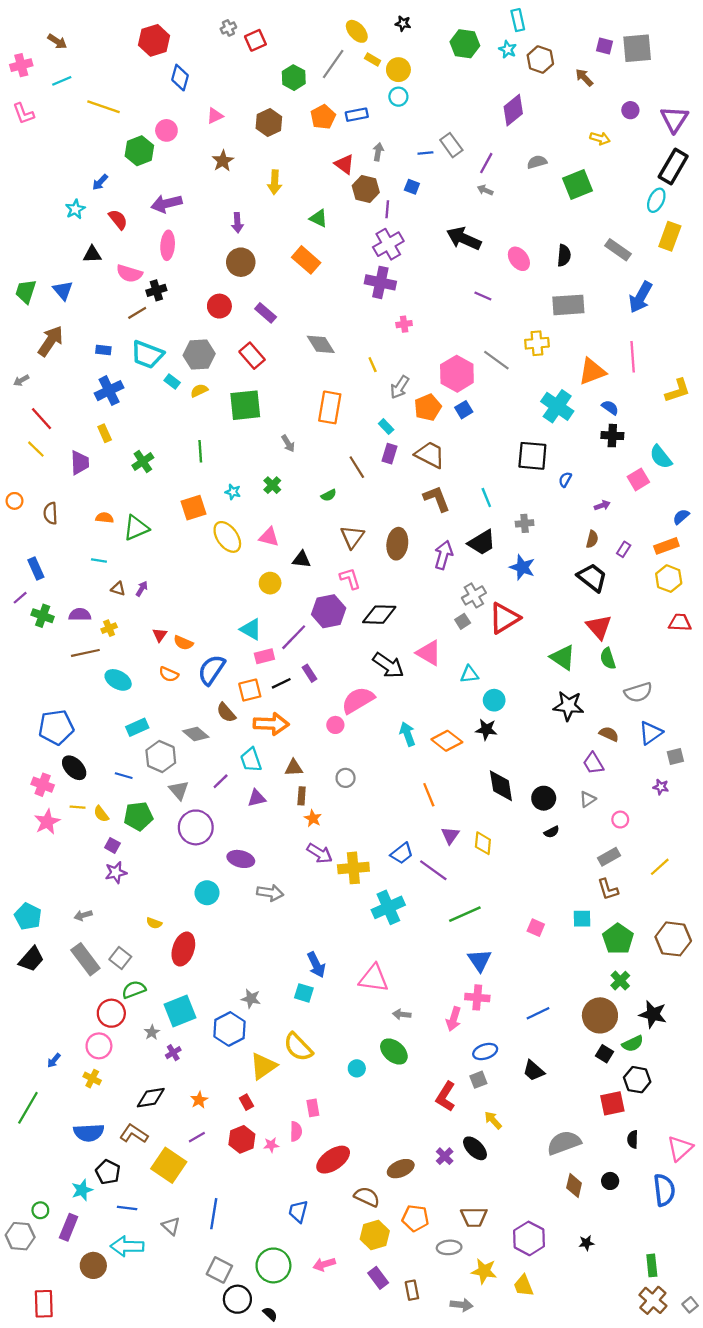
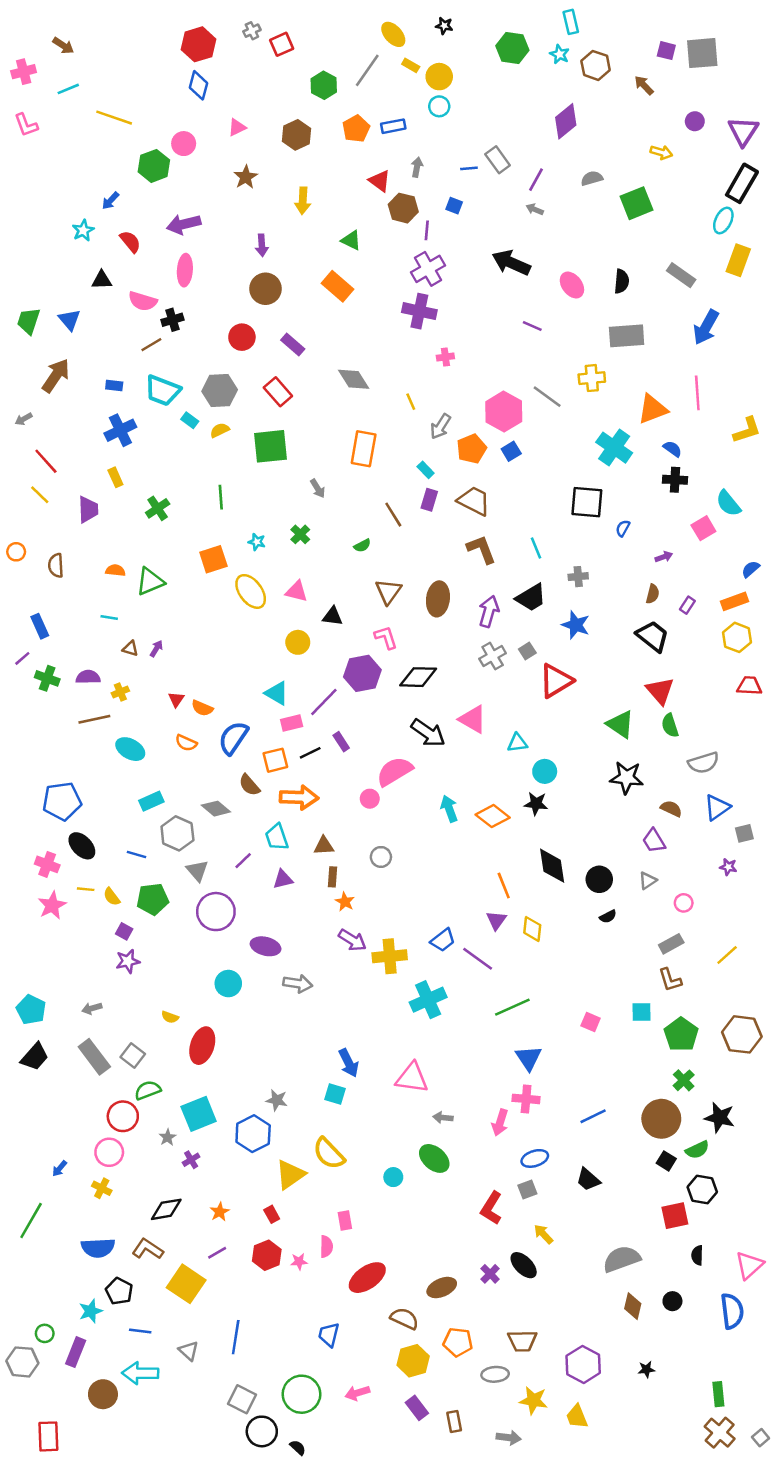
red hexagon: (154, 40) -> (199, 44), moved
gray cross: (474, 595) -> (493, 656), moved
gray square: (463, 621) -> (527, 651), moved
orange line: (429, 795) -> (504, 886), moved

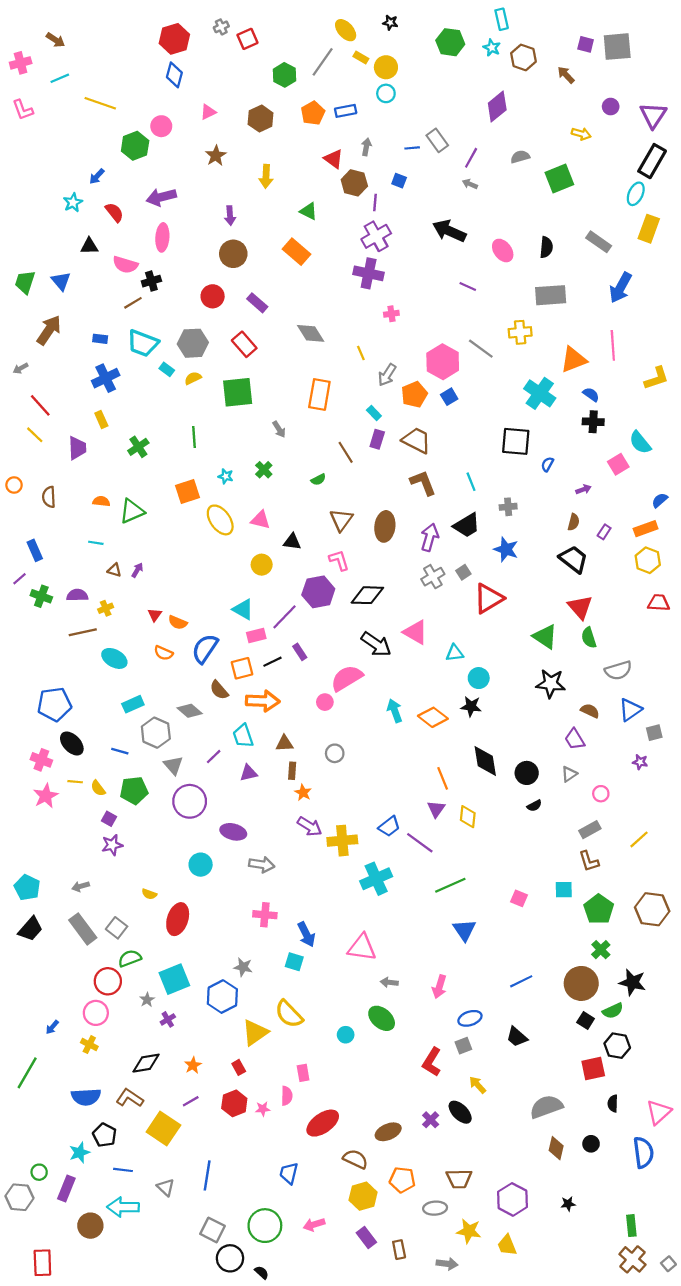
pink cross: (526, 1099) -> (265, 915), moved

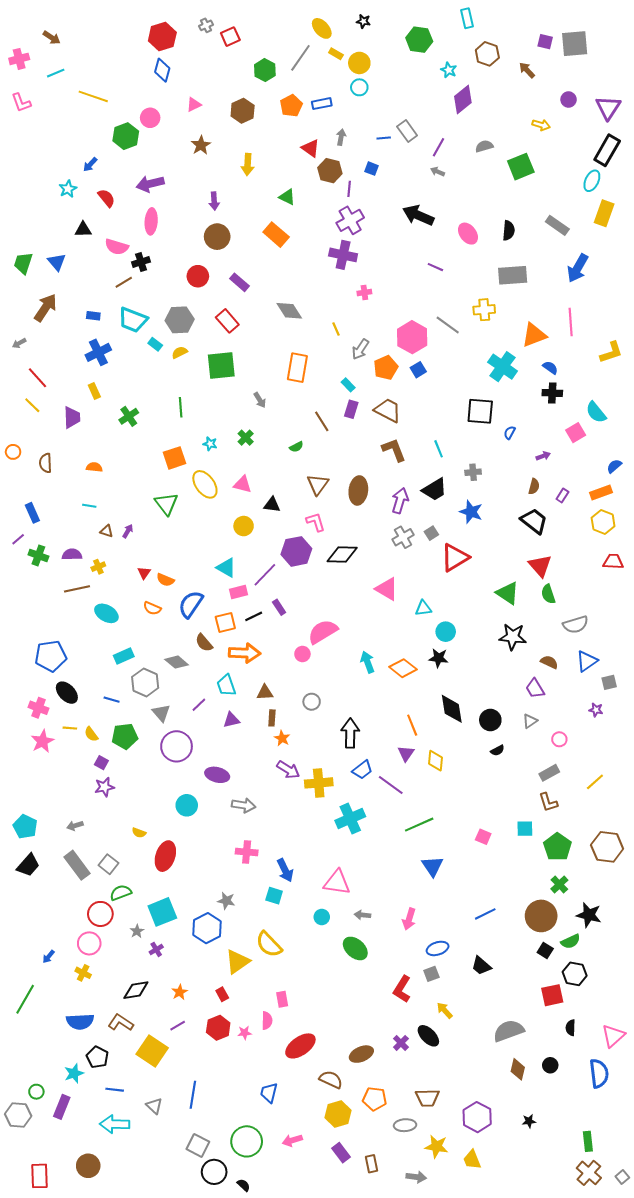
cyan star: (492, 48) -> (449, 70), moved
green triangle: (132, 511) -> (166, 504), moved, turned -45
black arrow: (376, 644) -> (350, 733), moved, turned -124
cyan circle: (346, 1035) -> (322, 917), moved
brown circle: (90, 1226) -> (88, 1166), moved

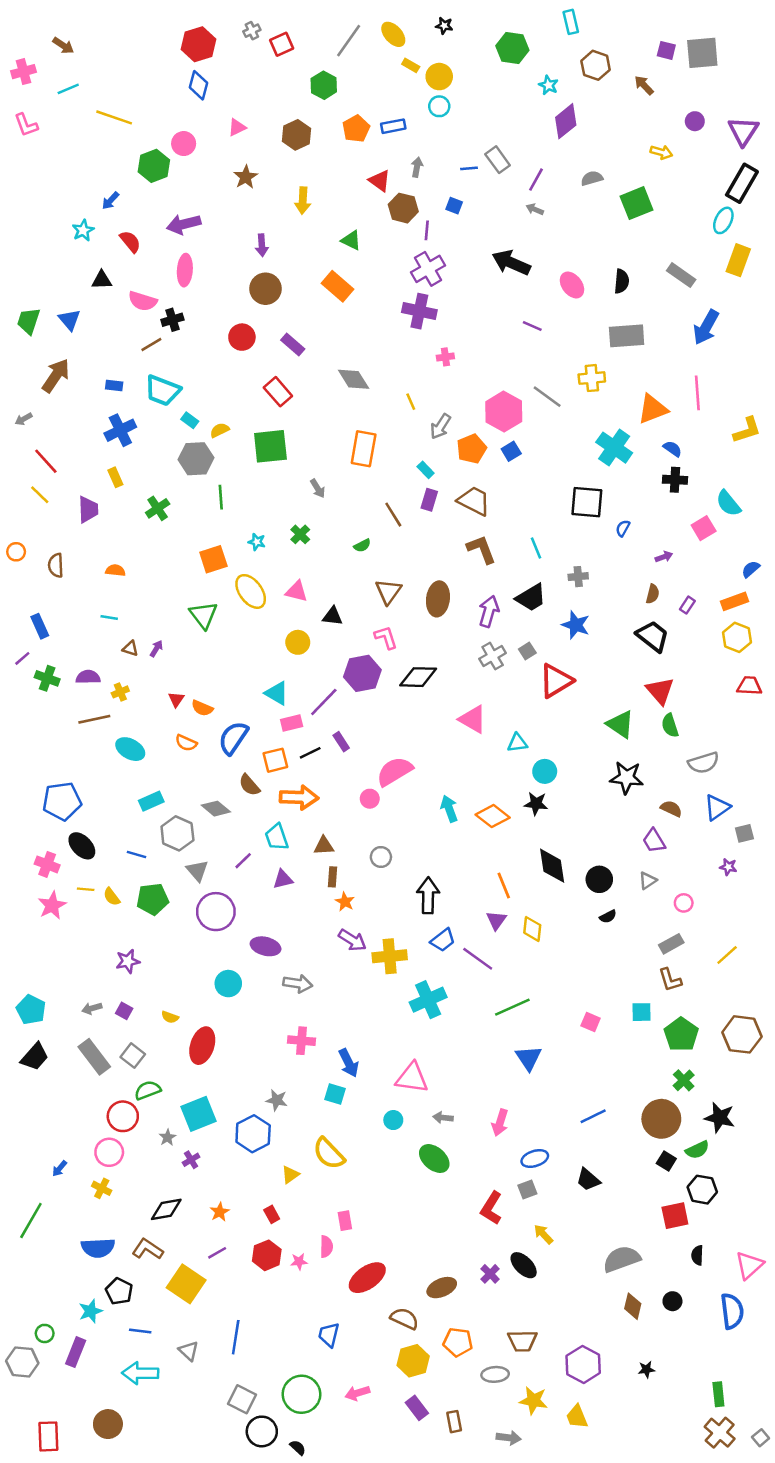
gray line: (300, 58) -> (349, 41), moved
gray hexagon: (180, 320) -> (196, 459), moved
purple square: (101, 763) -> (124, 1011), moved
yellow triangle: (237, 962) -> (290, 1175), size x0.6

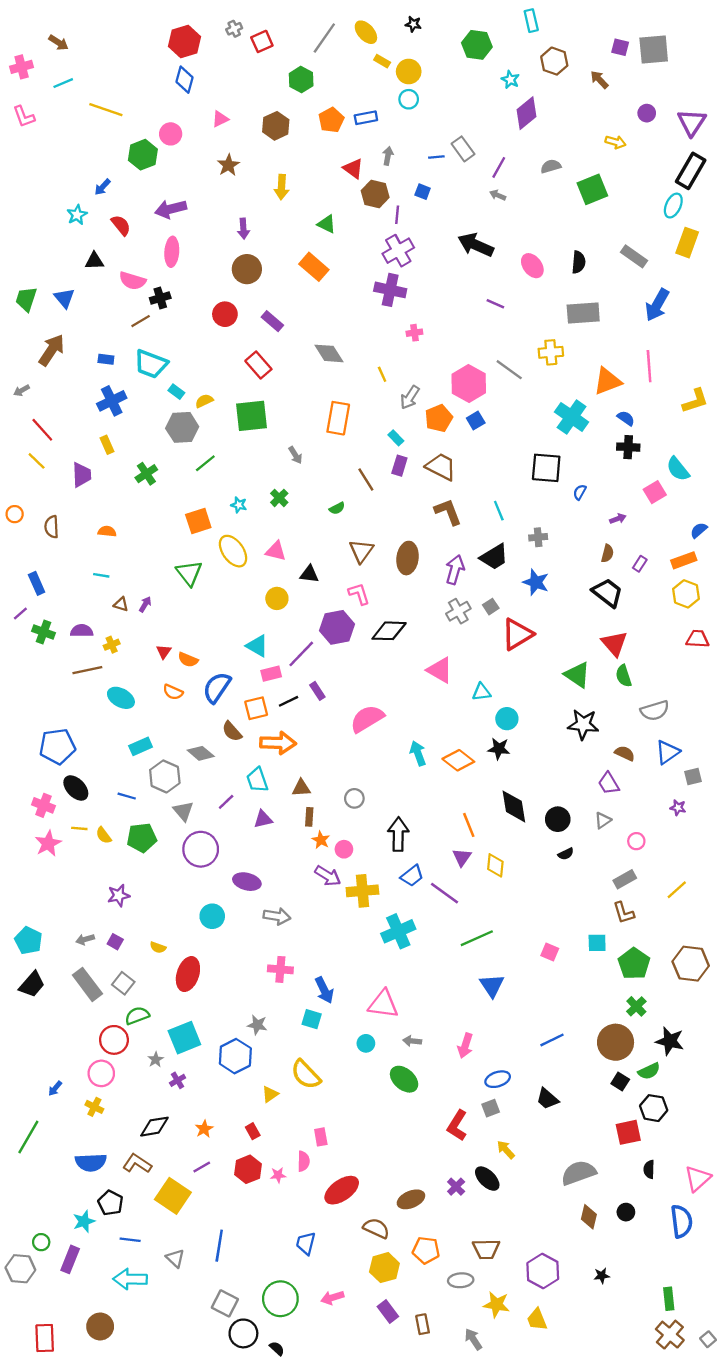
green line: (221, 497) -> (205, 463), turned 55
pink circle: (370, 799) -> (344, 849), moved
gray arrow: (509, 1438) -> (473, 1339), turned -130

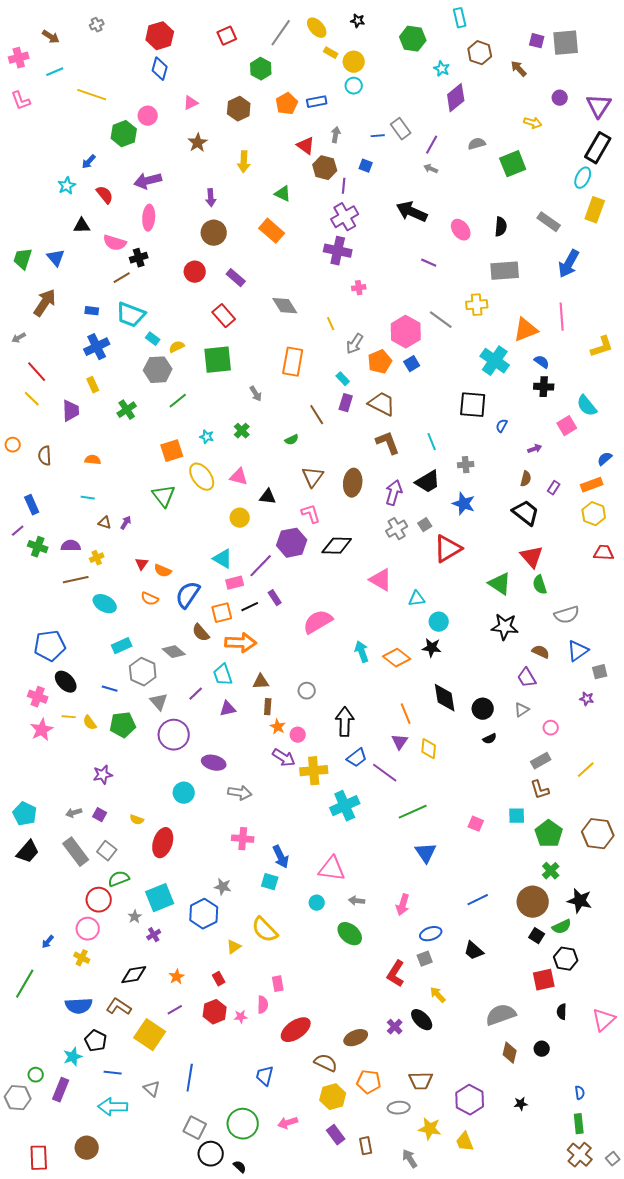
gray cross: (234, 29) -> (97, 25), moved
blue semicircle: (681, 1221) -> (580, 1093), moved, size x0.5

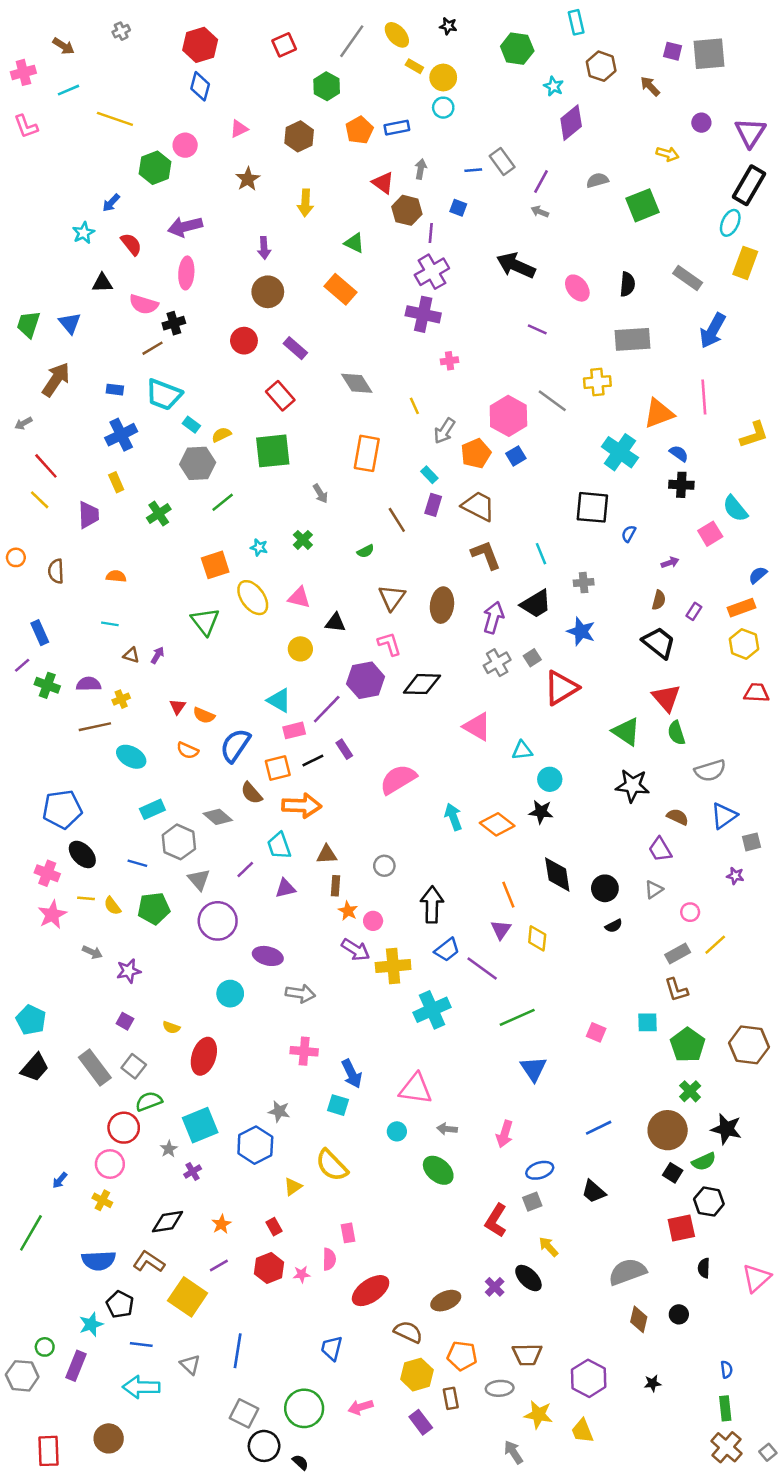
yellow line: (586, 770) -> (715, 945), moved
gray arrow: (74, 813) -> (92, 952), moved, turned -140
brown rectangle: (366, 1146) -> (451, 1398), moved

